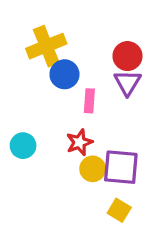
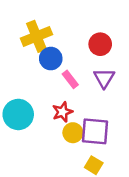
purple triangle: (127, 83) -> (104, 78), moved
pink rectangle: (89, 101) -> (70, 79), turned -42
cyan circle: (23, 146) -> (18, 114), size x1.5

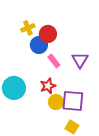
yellow cross: (36, 36) -> (28, 28), size x0.6
red circle: (100, 44) -> (48, 34), moved

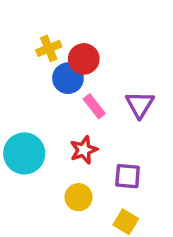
purple square: (73, 101) -> (128, 176), size x0.7
yellow circle: (56, 102) -> (79, 197), moved

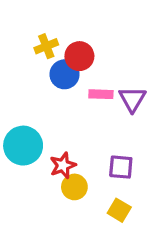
pink rectangle: (94, 106) -> (101, 94), moved, turned -50
red star: (84, 150) -> (63, 165), moved

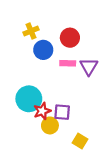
red circle: (79, 56) -> (70, 38), moved
cyan circle: (23, 146) -> (29, 99), moved
purple square: (121, 167) -> (62, 112), moved

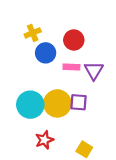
red star: (42, 111) -> (44, 140), moved
purple square: (62, 112) -> (78, 102), moved
yellow circle: (50, 125) -> (57, 103), moved, size x1.5

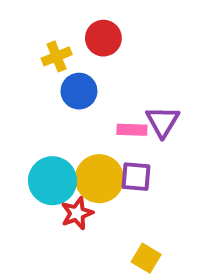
red circle: (74, 40) -> (103, 38), moved
pink rectangle: (71, 67) -> (132, 130), moved
red star: (44, 140) -> (77, 213), moved

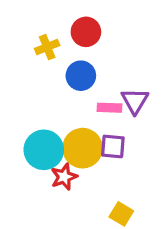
blue circle: (79, 91) -> (81, 76), moved

